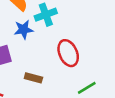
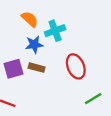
brown rectangle: (33, 78) -> (37, 68), moved

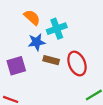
brown rectangle: (37, 68) -> (51, 60), moved

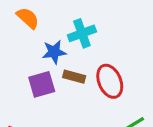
orange semicircle: (32, 17) -> (28, 18), moved
purple square: (16, 66) -> (42, 84), moved

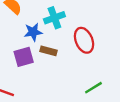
red ellipse: (110, 81) -> (84, 40), moved

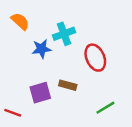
brown rectangle: (48, 51) -> (68, 85), moved
purple square: (24, 57) -> (40, 93), moved

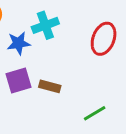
red ellipse: (95, 58) -> (104, 39), moved, turned 44
purple square: (40, 93) -> (19, 81), moved

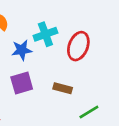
red ellipse: (104, 39) -> (78, 46), moved
brown rectangle: (50, 86) -> (63, 88), moved

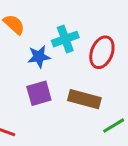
brown rectangle: (63, 88) -> (84, 99), size x1.5

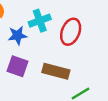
purple square: (39, 93) -> (17, 66), turned 35

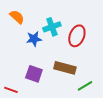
purple square: (17, 66) -> (34, 74), moved

